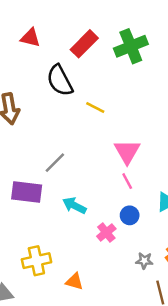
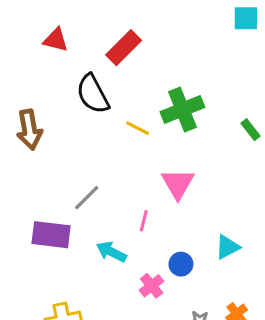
green cross: (131, 46) -> (182, 110), moved
pink line: (127, 181) -> (144, 221), moved, turned 42

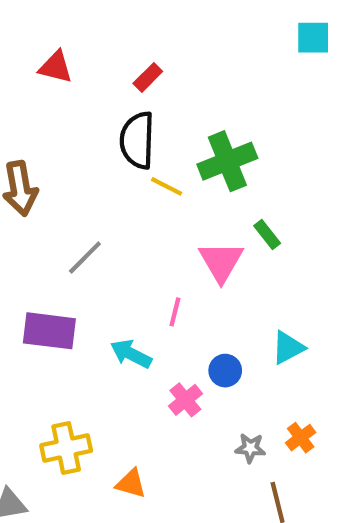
red rectangle: (124, 48) -> (148, 77), size x0.6
black semicircle: (93, 94) -> (137, 140), moved, turned 30
green rectangle: (250, 130) -> (267, 234), moved
gray line: (87, 198) -> (85, 258), moved

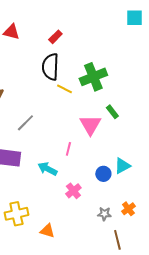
blue circle: (225, 371) -> (103, 174), moved

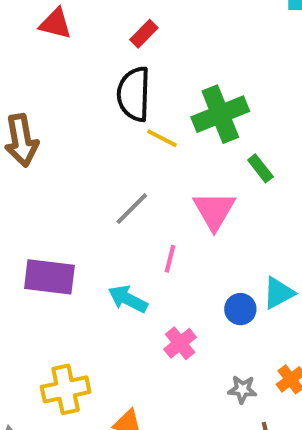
green rectangle: (112, 112) -> (260, 168), moved
gray line: (25, 123) -> (132, 209), moved

